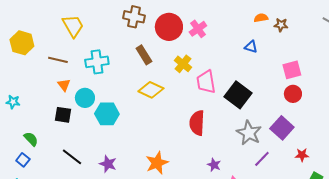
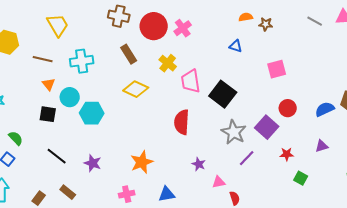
red circle: (293, 94) -> (288, 108), moved

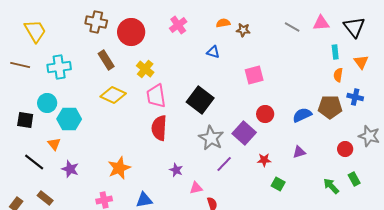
pink cross: (183, 28) -> (178, 25), moved
pink trapezoid: (191, 81) -> (156, 96), moved
orange triangle: (49, 84) -> (54, 144), moved

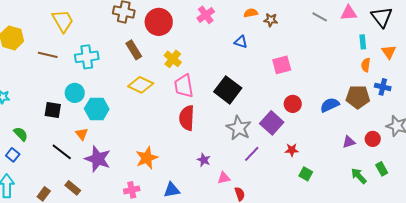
purple triangle: (299, 152) -> (349, 142), moved
purple star: (70, 169) -> (98, 159), size x1.5

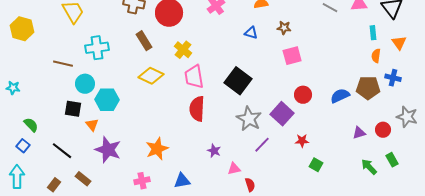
brown star: (271, 20) -> (284, 28), moved
brown line: (48, 55) -> (63, 64), moved
black square: (53, 110) -> (73, 109), moved
black line: (62, 152) -> (62, 151), moved

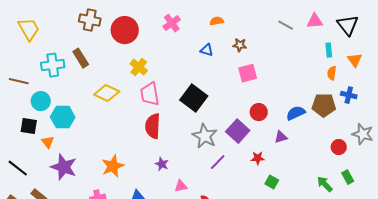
brown rectangle: (144, 41) -> (81, 58), moved
purple triangle: (359, 133) -> (281, 137), moved
purple star: (214, 151) -> (162, 164), moved
pink triangle: (234, 169) -> (181, 186), moved

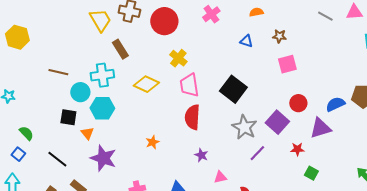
yellow trapezoid: (29, 29) -> (100, 20), moved
cyan cross: (53, 65) -> (102, 75), moved
purple triangle: (281, 137) -> (320, 128), size x1.6
orange star: (113, 166) -> (152, 142), moved, size x0.6

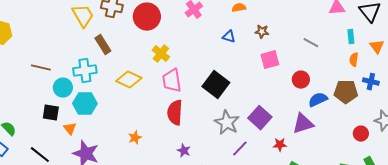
gray line: (325, 16) -> (311, 43), moved
red circle: (298, 103) -> (301, 80), moved

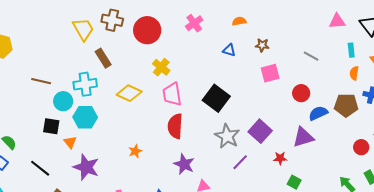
purple star: (184, 151) -> (184, 164), size x1.5

